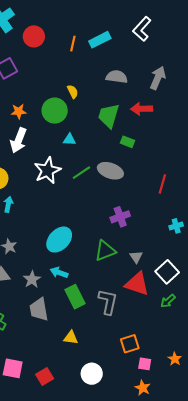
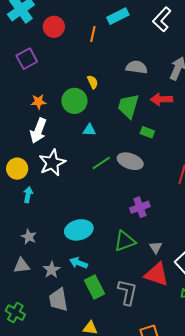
cyan rectangle: (100, 40) -> (118, 16), moved
white star: (47, 171) -> (52, 163), moved
cyan ellipse: (59, 240) -> (79, 230), turned 32

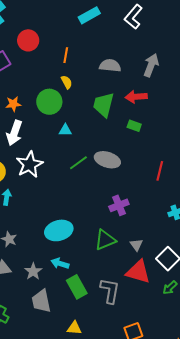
red circle: (54, 27) -> (28, 40), moved
orange line: (93, 34) -> (66, 55), moved
green rectangle: (147, 132) -> (134, 126), moved

